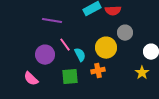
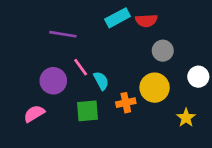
yellow circle: (106, 48) -> (155, 88), moved
yellow star: (142, 73) -> (186, 118), moved
pink semicircle: (31, 79) -> (34, 114), turned 105

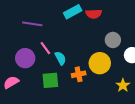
gray circle: (163, 51) -> (113, 40), moved

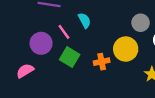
cyan semicircle: (60, 58) -> (84, 20), moved
green square: (50, 80) -> (70, 57), moved, turned 36

